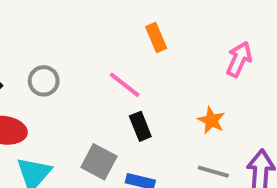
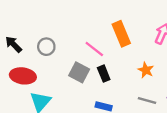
orange rectangle: (156, 37) -> (121, 34), moved, size x1.5
gray square: (99, 162) -> (79, 72), moved

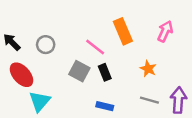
red ellipse: (23, 76) -> (21, 75), turned 40

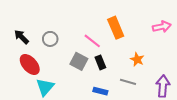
pink arrow: (165, 31) -> (162, 27), moved, turned 54
gray line: (149, 100) -> (128, 82), moved

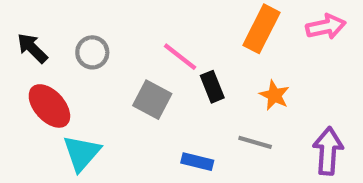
orange rectangle: (116, 28) -> (262, 29), moved, turned 50
black rectangle: (100, 62) -> (212, 87), moved

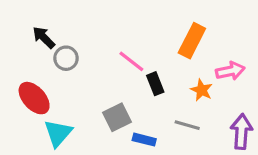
pink arrow: (326, 27) -> (230, 71), moved
black arrow: (32, 48) -> (44, 37), moved
gray square: (152, 100) -> (117, 117), moved, turned 36

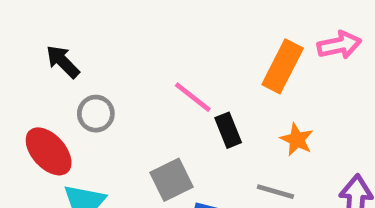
gray circle: (66, 58) -> (96, 114), moved
pink arrow: (230, 71) -> (339, 45), moved

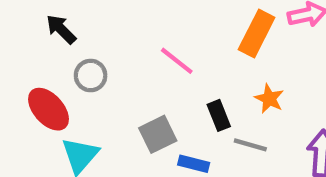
black rectangle: (228, 130) -> (219, 115), moved

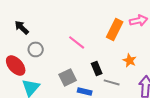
orange star: (269, 99) -> (130, 60), moved

